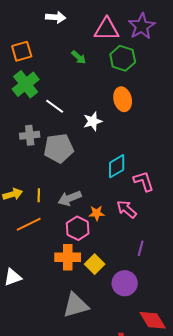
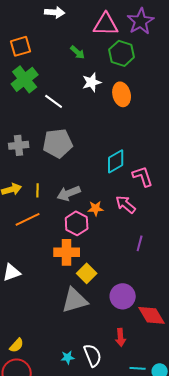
white star: (93, 121) -> (92, 82), moved
gray cross: (30, 135) -> (19, 145), moved
yellow square: (95, 264) -> (87, 273), moved
purple circle: (125, 283) -> (123, 296), moved

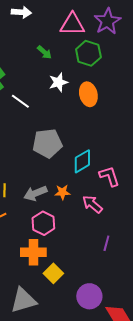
gray pentagon: (58, 143) -> (47, 143), moved
orange star: (96, 208) -> (62, 192), moved
gray triangle: (75, 300) -> (23, 300), moved

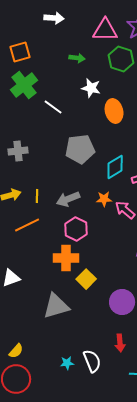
green arrow: (44, 52) -> (77, 58), turned -35
white star: (58, 82) -> (91, 88), turned 30
orange ellipse: (88, 94) -> (114, 111), moved
orange star: (62, 192) -> (104, 199), moved

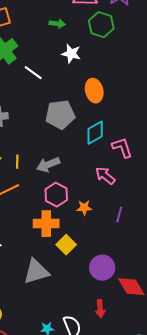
orange ellipse: (114, 111) -> (94, 91), moved
orange star: (104, 199) -> (84, 208), moved

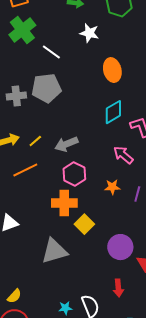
gray pentagon: (60, 115) -> (46, 88), moved
yellow line: (17, 162) -> (35, 141), turned 48
orange star: (84, 208) -> (112, 187), moved

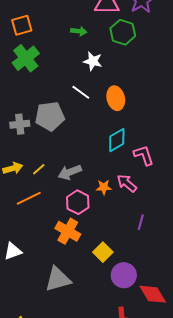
white line: (51, 52) -> (81, 92), moved
orange star: (112, 187) -> (104, 187), moved
orange cross: (64, 203) -> (68, 231), turned 30
yellow square: (84, 224) -> (103, 252), moved

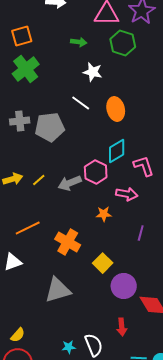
gray cross: (20, 124) -> (20, 121), moved
pink arrow: (127, 183) -> (127, 194), turned 150
orange star: (104, 187) -> (104, 214), moved
orange line: (29, 198) -> (28, 228), moved
pink hexagon: (78, 202) -> (96, 172), moved

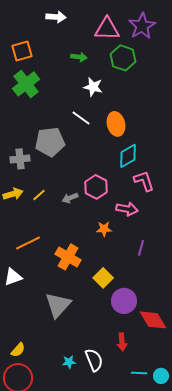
gray cross: (20, 121) -> (20, 159), moved
cyan diamond: (117, 151) -> (128, 156), moved
gray arrow: (70, 183) -> (70, 198), size x0.7
gray triangle: (58, 290) -> (58, 305), turned -32

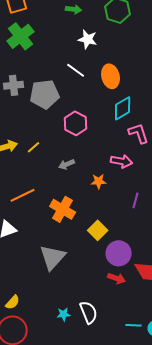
gray cross: (20, 159) -> (14, 85), moved
pink hexagon: (96, 187) -> (76, 123), moved
gray arrow: (70, 198) -> (67, 164), moved
red arrow: (122, 342) -> (117, 278), moved, turned -66

